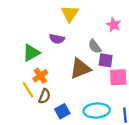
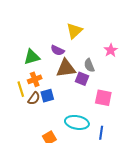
purple square: (106, 60) -> (82, 79), moved
brown triangle: (80, 69) -> (66, 68), moved
blue square: (62, 111) -> (47, 96), moved

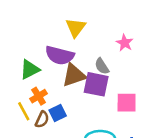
purple semicircle: (57, 50) -> (60, 55), size x1.6
purple square: (82, 79) -> (96, 84), size x1.5

